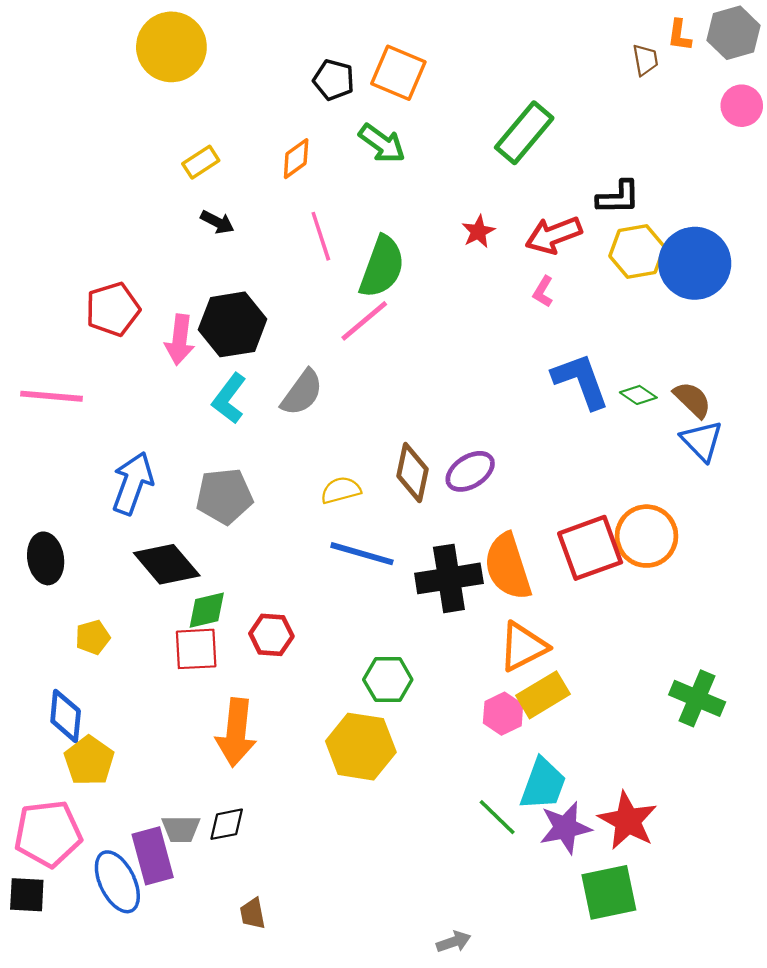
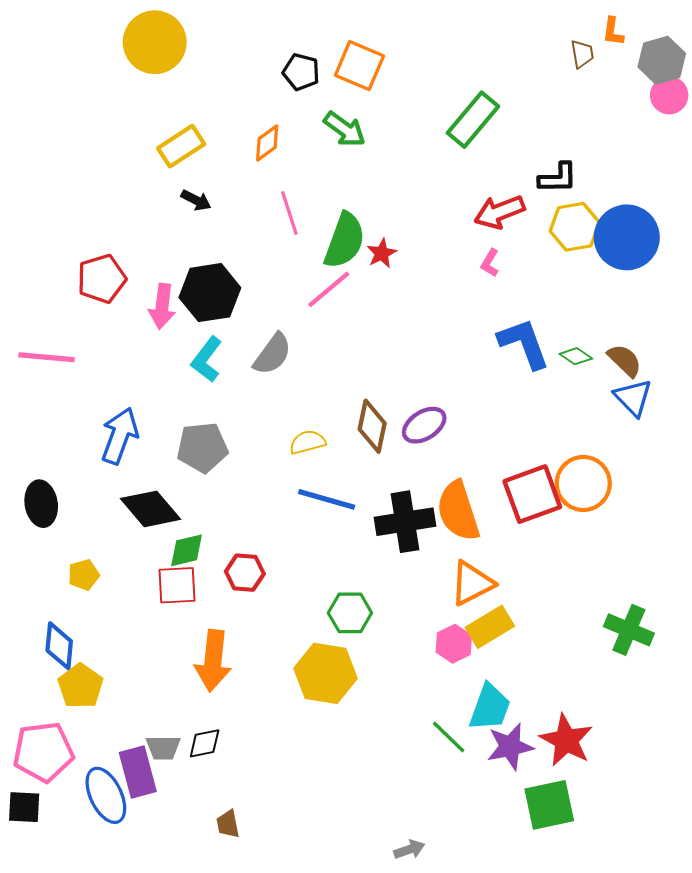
gray hexagon: (734, 33) -> (662, 60), moved
yellow rectangle: (201, 162) -> (181, 146), size x1.4
red star: (478, 232) -> (382, 253), moved

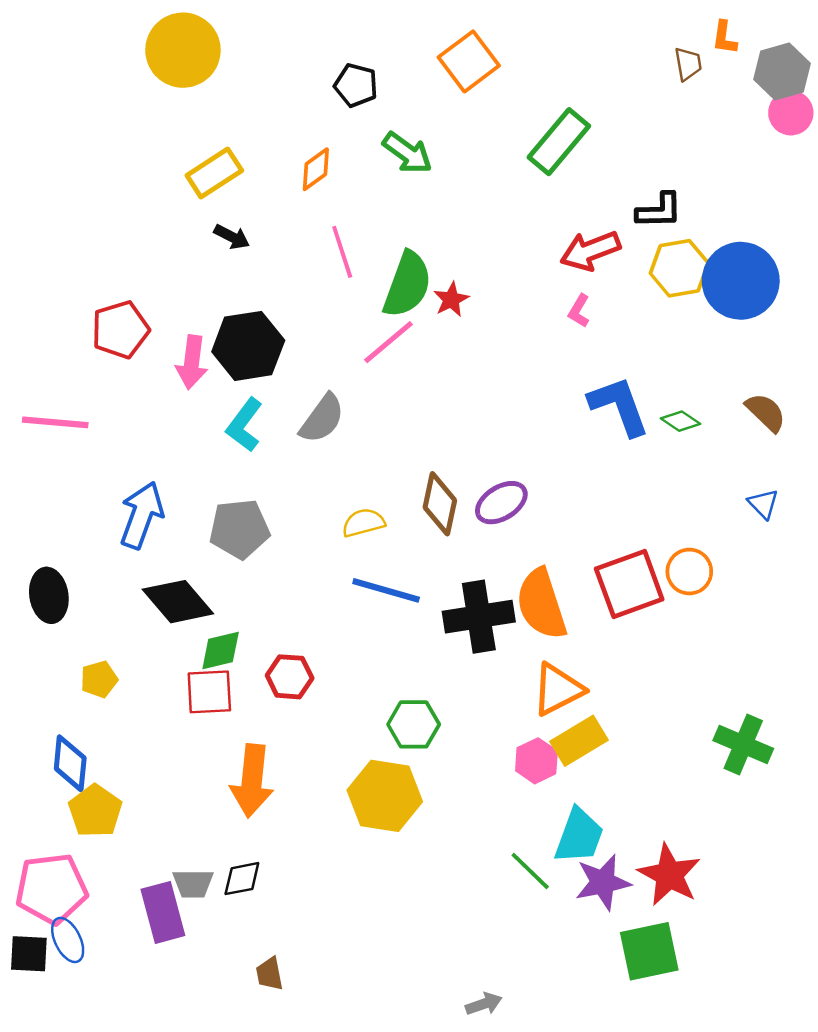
orange square: (359, 66) -> (469, 61), moved, turned 30
brown semicircle: (625, 360) -> (766, 412), moved
blue triangle: (633, 398) -> (763, 504), moved, size x0.7
orange circle: (583, 483) -> (689, 572), size x0.7
blue ellipse: (106, 795) -> (68, 940), moved, size x0.7

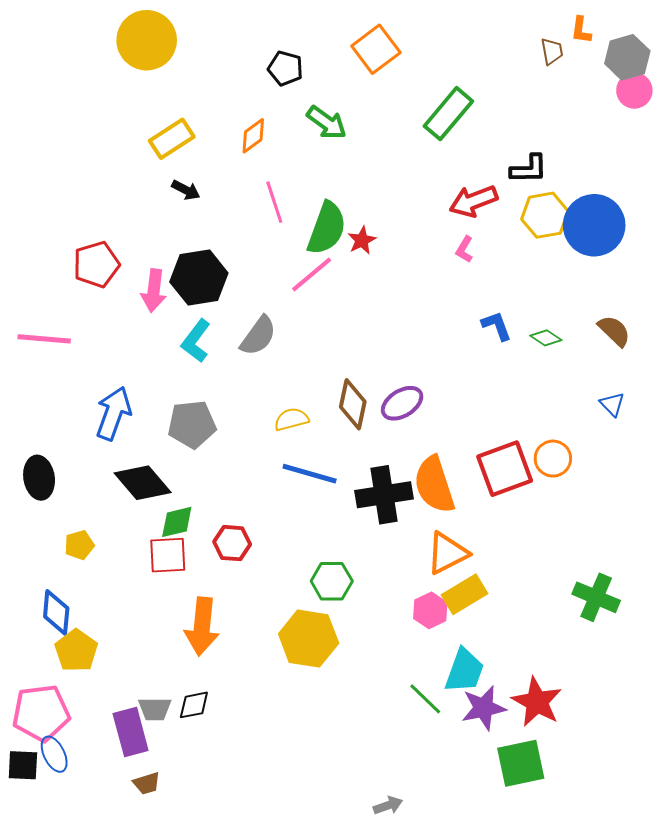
blue L-shape: (619, 406) -> (497, 326), size x0.6
brown trapezoid: (269, 974) -> (147, 783), moved, turned -96

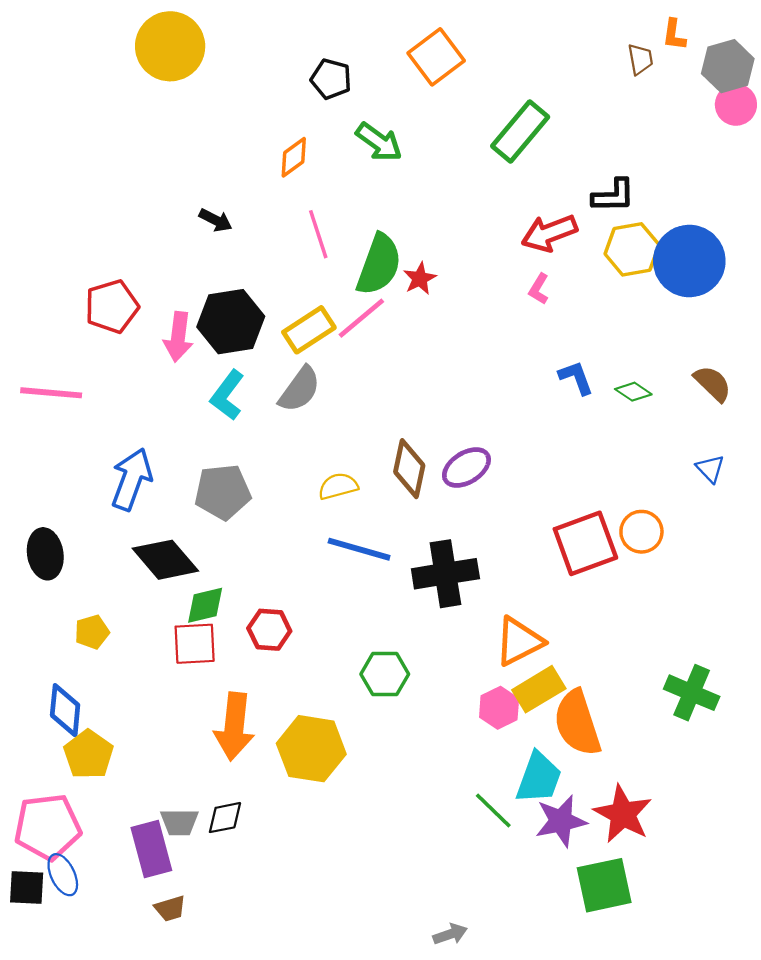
yellow rectangle: (172, 139) -> (309, 330), moved
orange semicircle: (434, 485) -> (577, 723), moved
yellow hexagon: (309, 639) -> (311, 749), moved

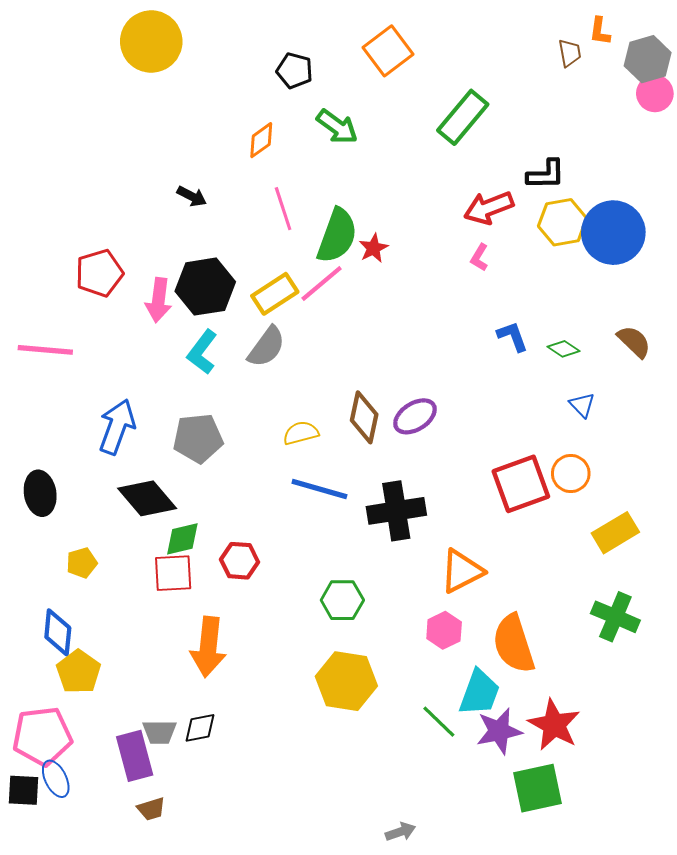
blue triangle: (710, 469) -> (582, 405), moved
yellow rectangle: (539, 689) -> (615, 533), moved
yellow hexagon: (311, 749) -> (346, 681), moved

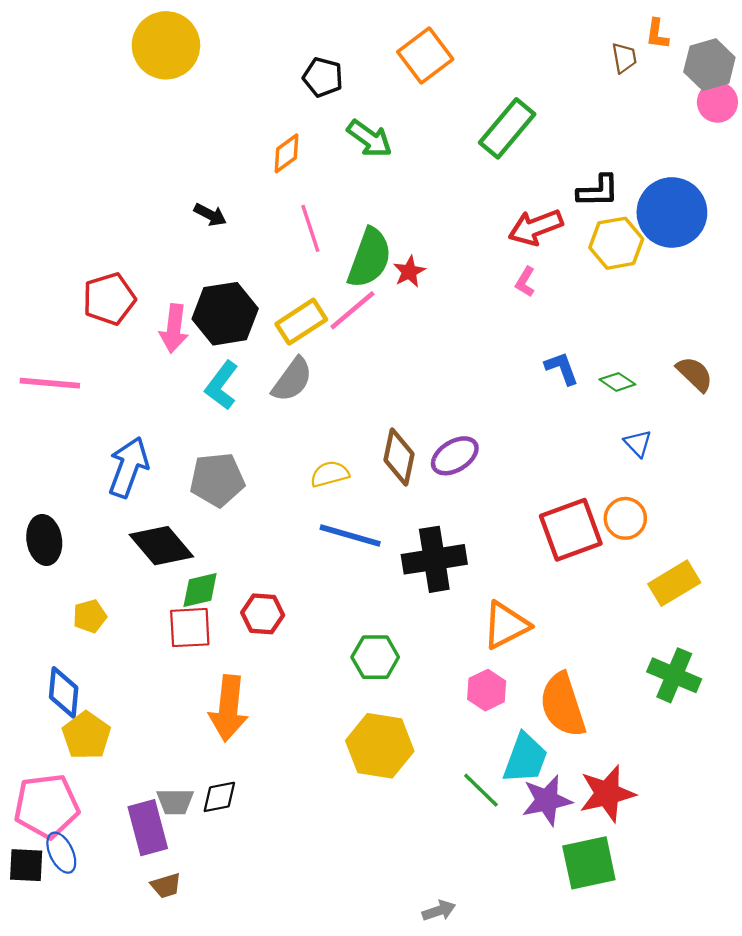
blue circle: (613, 233) -> (672, 212), moved
red star: (554, 725) -> (607, 794), turned 30

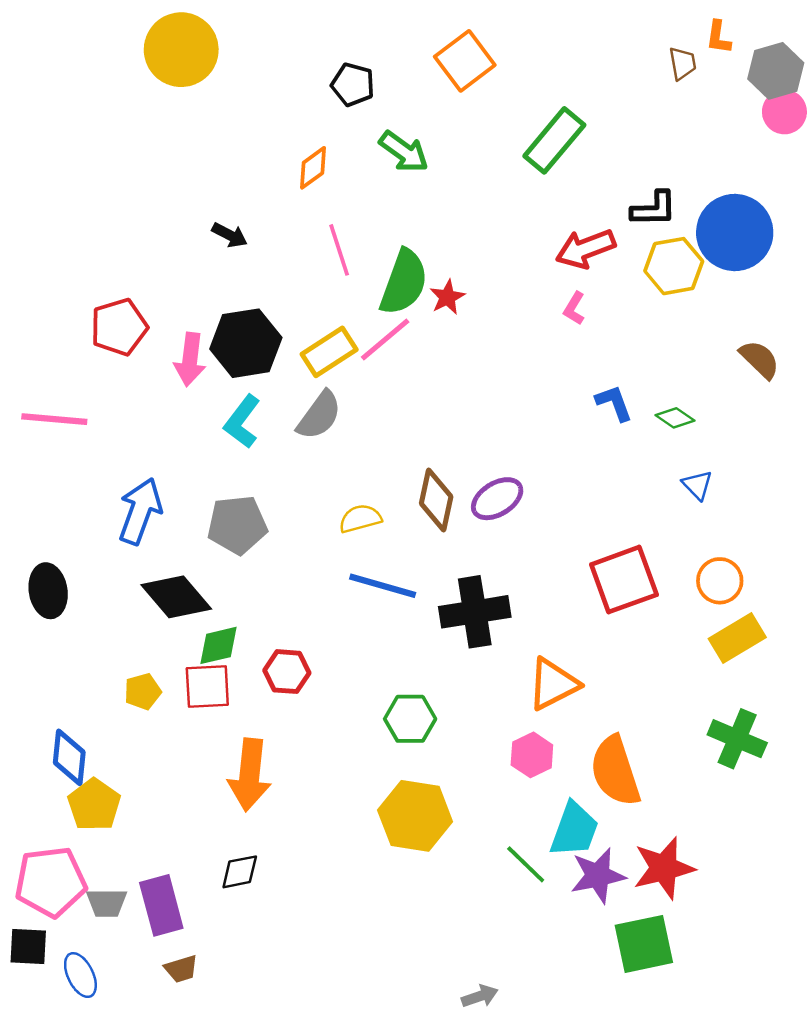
brown semicircle: (695, 374) -> (760, 359), moved
orange circle: (625, 518) -> (720, 581), moved
yellow pentagon: (90, 616) -> (143, 691), moved
gray trapezoid: (175, 802) -> (107, 903), moved
blue ellipse: (61, 853) -> (80, 975), moved

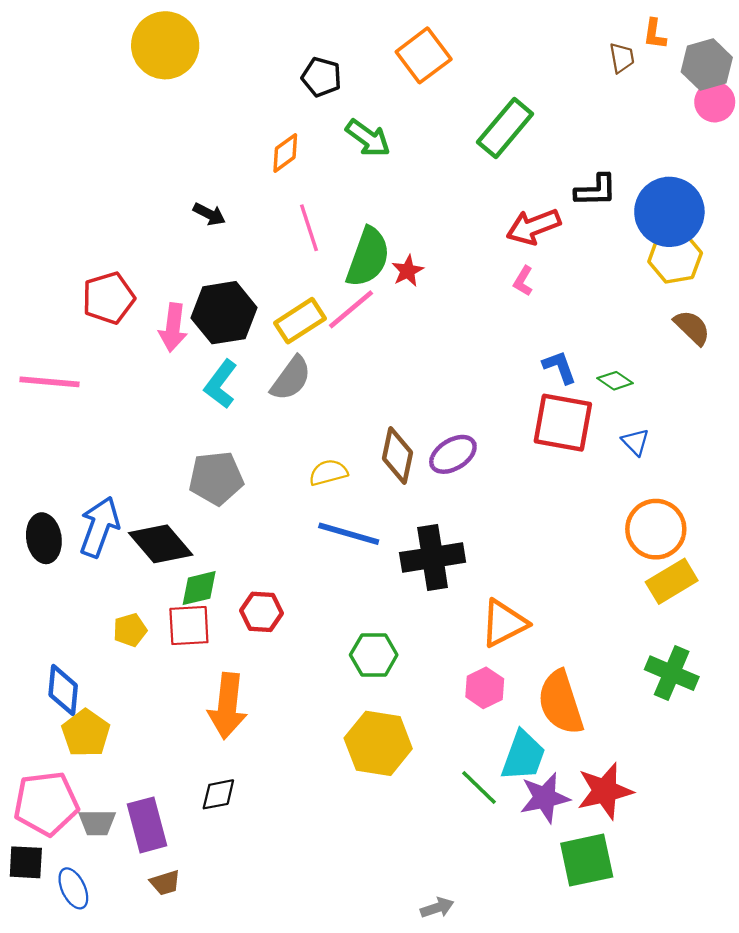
yellow hexagon: (674, 266) -> (675, 257), moved
blue arrow: (140, 511) -> (99, 527), moved
red square: (624, 580) -> (563, 423), moved, turned 30
orange circle: (720, 581) -> (656, 529), size x1.4

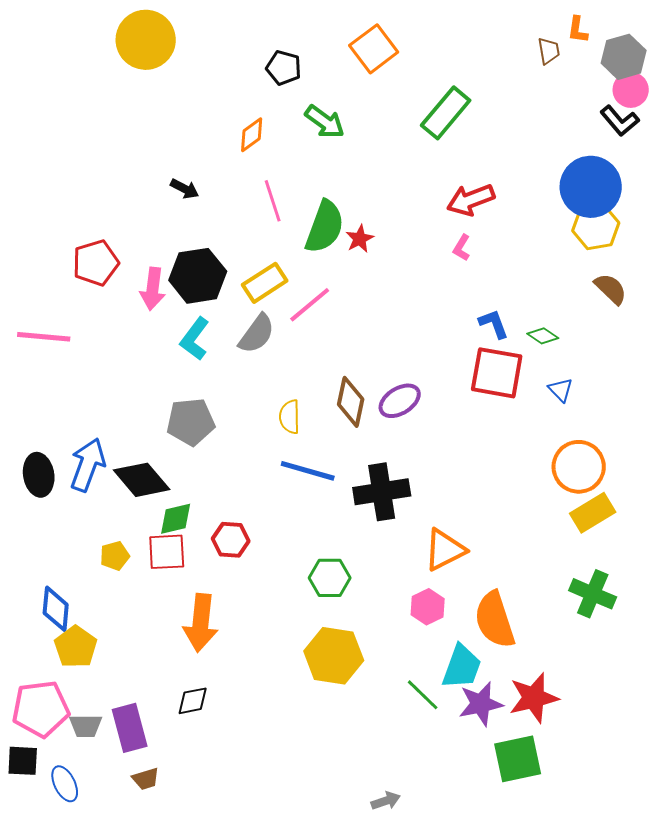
black L-shape: (596, 190) -> (620, 121), moved, turned 51
pink line: (351, 309) -> (310, 305), moved
yellow semicircle: (328, 472) -> (290, 417), turned -76

